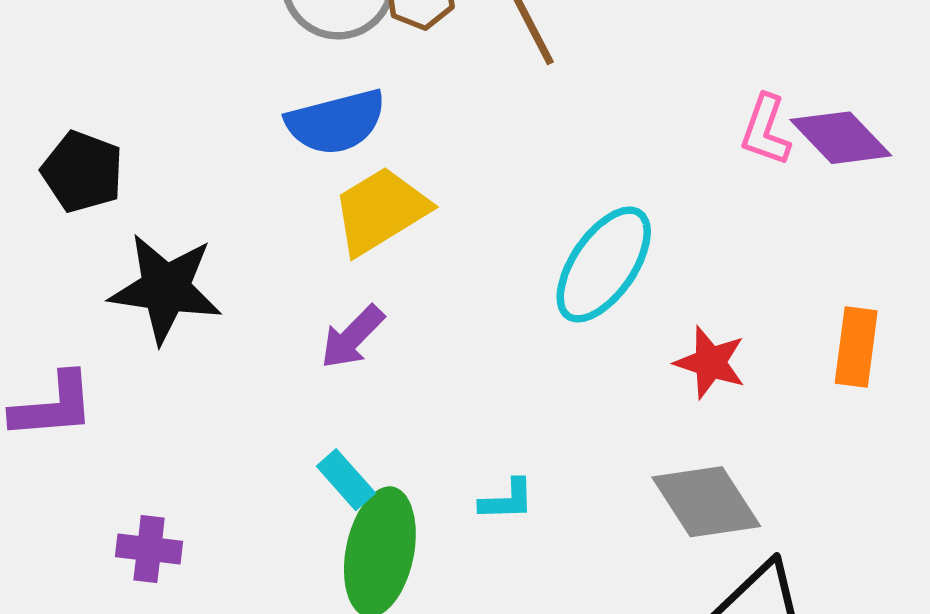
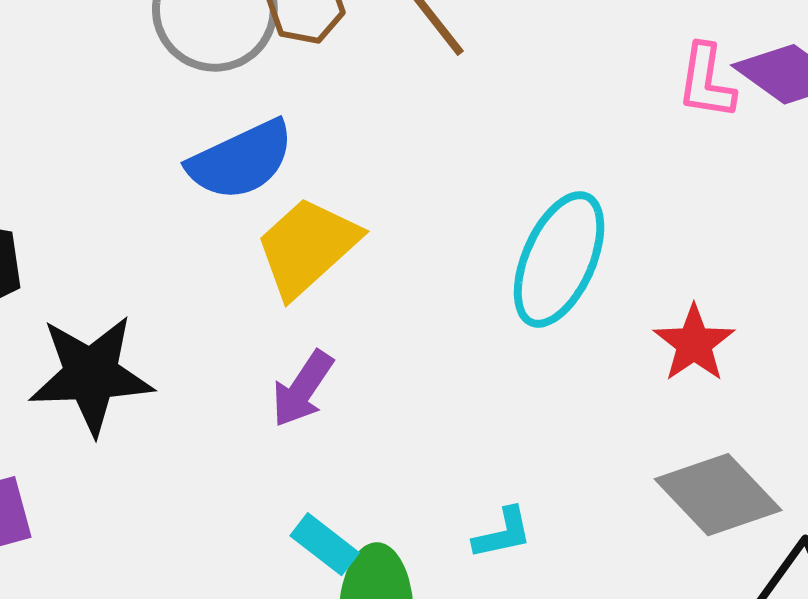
red star: (710, 362) -> (694, 343), turned 30

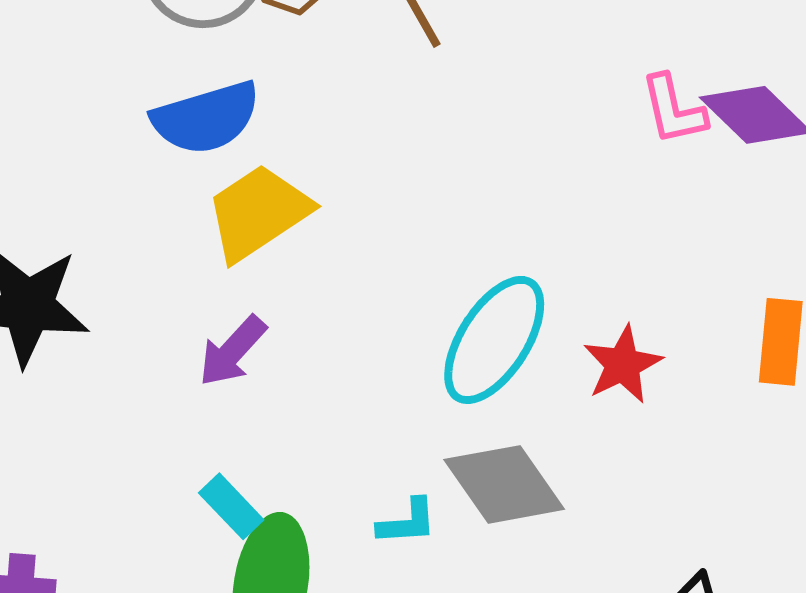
pink L-shape: (706, 81) -> (673, 110), turned -30
cyan ellipse: (559, 259) -> (494, 340), moved
gray diamond: (718, 495) -> (504, 484), moved

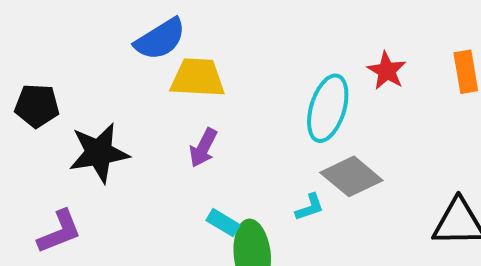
yellow trapezoid: (258, 213) -> (198, 78), turned 52
red star: (623, 364) -> (387, 71), moved

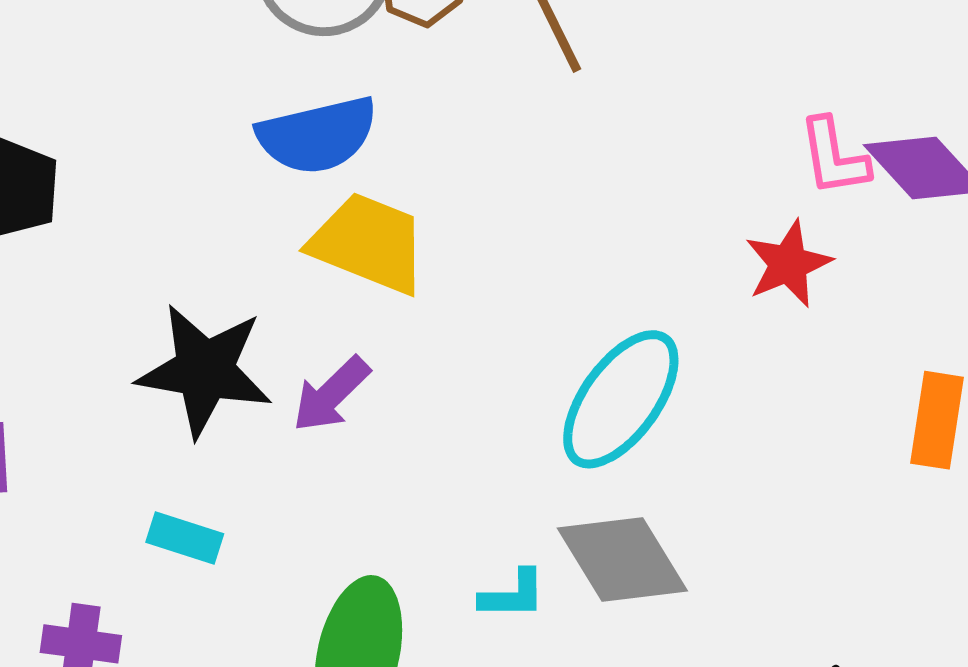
red star: (387, 71) -> (788, 264), moved
black star: (99, 153) -> (205, 370), moved
cyan rectangle: (223, 223) -> (185, 538), moved, turned -32

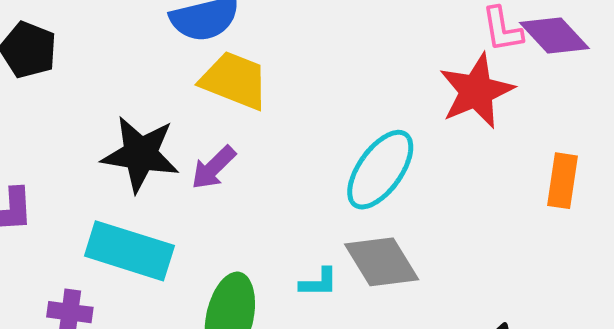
red star: (788, 264) -> (476, 91), size x1.5
cyan rectangle: (185, 538) -> (129, 251), size x2.0

